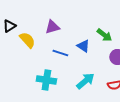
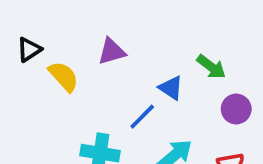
blue line: (60, 53) -> (142, 117), moved, turned -63

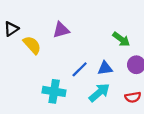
blue triangle: (171, 88) -> (105, 68), moved, turned -42

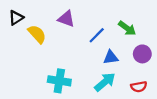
purple triangle: (61, 30) -> (66, 19), turned 36
blue line: (80, 69) -> (97, 35), moved

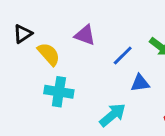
cyan cross: (59, 81) -> (59, 92), moved
cyan arrow: (105, 82) -> (113, 115), moved

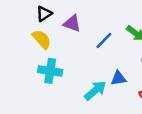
black triangle: (23, 34) -> (44, 14), moved
blue triangle: (140, 83) -> (118, 78), moved

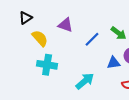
black triangle: (44, 14) -> (26, 18), moved
blue triangle: (118, 78) -> (113, 63), moved

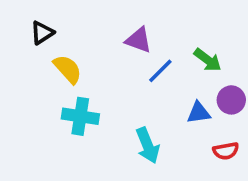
purple triangle: (65, 25) -> (139, 40), moved
cyan arrow: (85, 81) -> (148, 145), turned 108

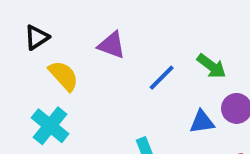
purple triangle: (139, 40) -> (112, 45), moved
cyan cross: (80, 116) -> (50, 126), moved, turned 30

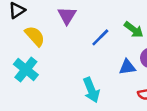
purple triangle: (112, 45) -> (67, 16), turned 42

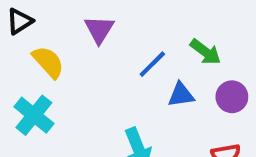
blue triangle: (127, 67) -> (181, 95), moved

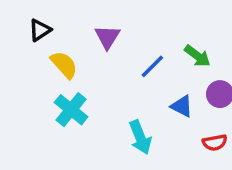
blue triangle: (181, 95) -> (182, 106), moved, turned 35
cyan cross: (34, 115) -> (71, 110), moved

